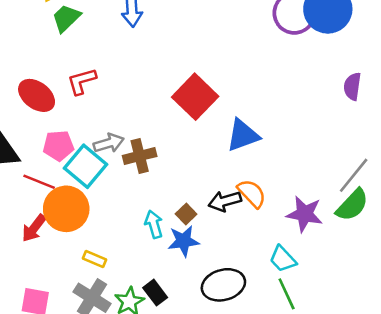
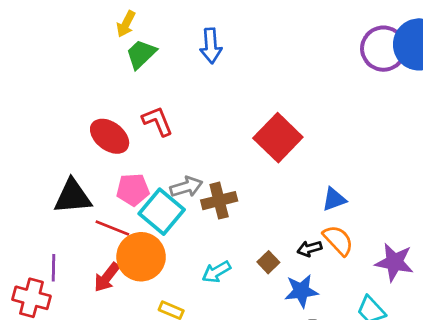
red L-shape: (82, 81) -> (157, 121), turned 84
blue triangle: (243, 135) -> (334, 199), moved, size x0.7
black arrow: (225, 201) -> (309, 249), size x0.7
cyan arrow: (154, 224) -> (216, 272), moved, turned -104
blue star: (183, 241) -> (301, 291), moved

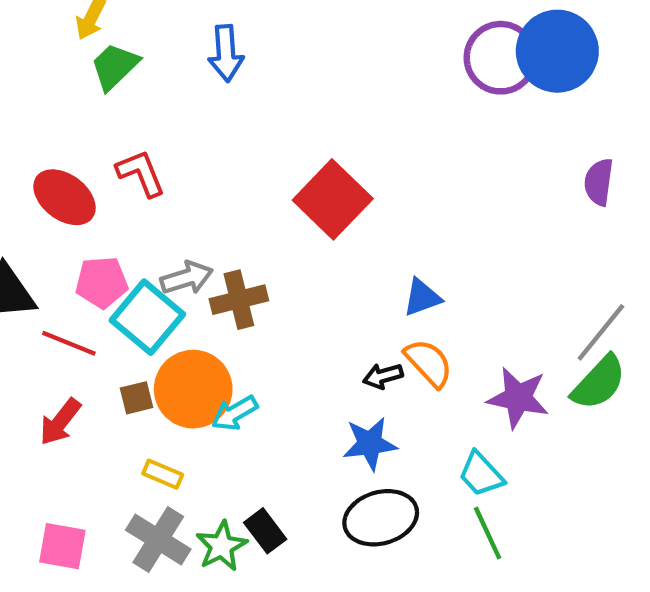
orange circle: (141, 257) -> (193, 389), moved
brown square: (268, 262) -> (136, 398), moved, turned 30

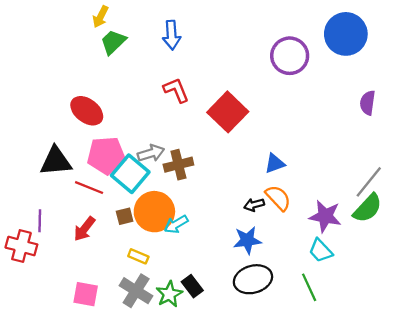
purple circle: (501, 58) -> (290, 56), moved
red L-shape: (141, 173) -> (176, 90), moved
pink pentagon: (102, 282) -> (106, 155), size x1.4
cyan trapezoid: (481, 474) -> (321, 251), moved

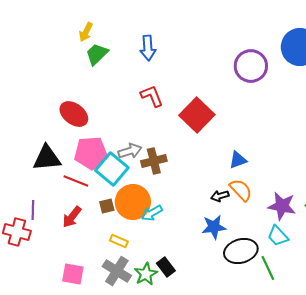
black ellipse: (253, 279) -> (241, 251), moved

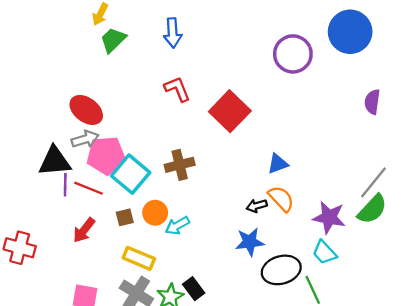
gray arrow: (130, 151) -> (85, 139), moved
orange circle: (133, 202) -> (155, 213), size x0.6
purple line: (33, 210) -> (65, 185), moved
yellow rectangle: (119, 241) -> (139, 258), size x1.5

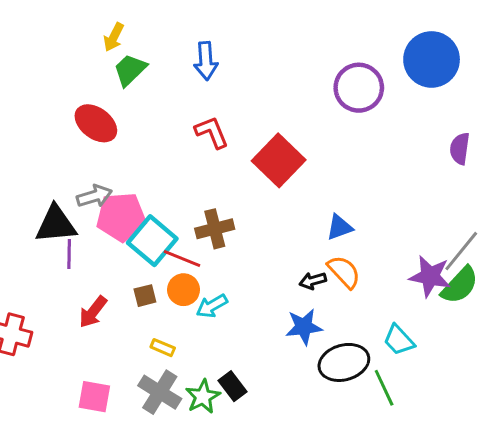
red ellipse: (86, 110) -> (96, 123), moved
red line: (89, 188) -> (182, 258), moved
purple star: (329, 217) -> (430, 276), moved
yellow rectangle: (139, 258) -> (163, 348), size x0.6

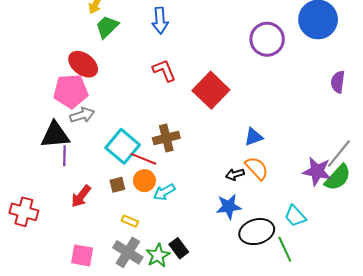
pink pentagon: (121, 217) -> (71, 91), moved

